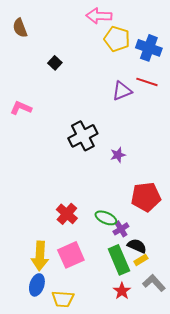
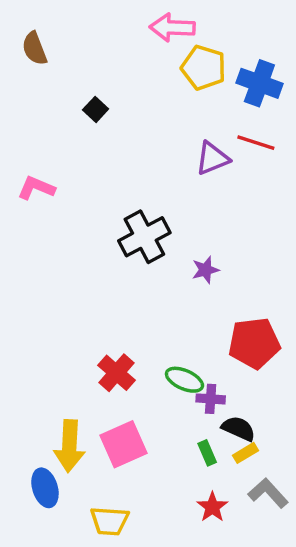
purple cross: (121, 229) -> (211, 399), turned 35
green rectangle: (119, 260) -> (207, 453), size x0.5
blue ellipse: (37, 285) -> (45, 488), moved, turned -35

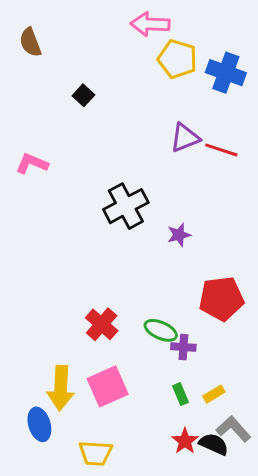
red line: (256, 143) -> (221, 150), moved
black semicircle: (238, 429) -> (214, 444), moved

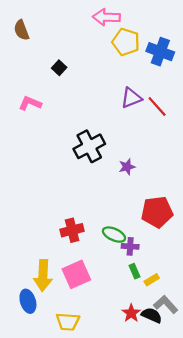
red line: (221, 150) -> (157, 107), turned 30
pink L-shape: (32, 164) -> (30, 103), moved
red cross: (102, 324) -> (72, 230), turned 35
green rectangle: (180, 394) -> (134, 271), moved

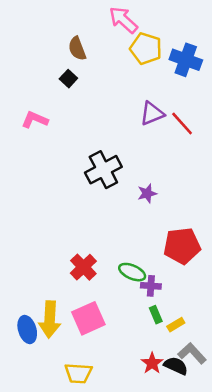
pink arrow: (106, 17) -> (123, 20), turned 40
brown semicircle: (21, 30) -> (77, 49), moved
red cross: (72, 230) -> (83, 267), turned -30
blue ellipse: (28, 301) -> (27, 330), moved

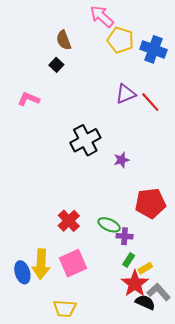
green rectangle: (156, 315) -> (129, 260), turned 56
red star: (152, 363) -> (135, 284), moved, size x1.5

